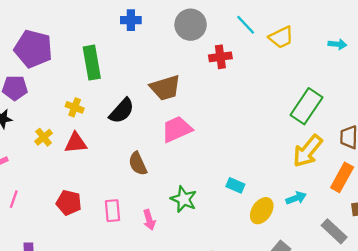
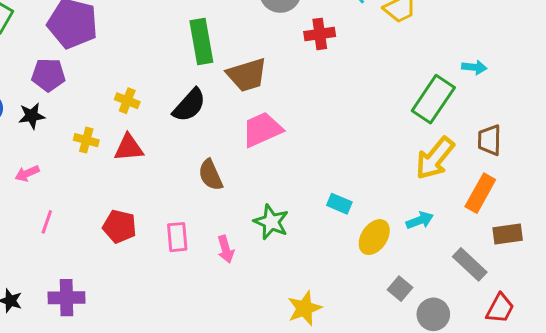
cyan arrow: (337, 44) -> (474, 67), moved
green rectangle: (92, 63) -> (201, 42), moved
yellow cross: (44, 137) -> (86, 140), turned -36

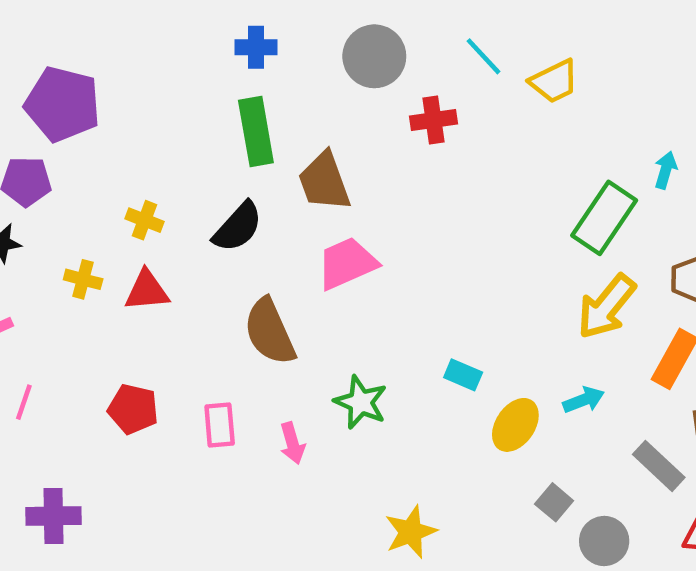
cyan arrow: (474, 67) -> (666, 170), turned -80
brown trapezoid: (247, 75) -> (324, 181), turned 87
brown semicircle: (211, 175) -> (270, 332), size x1.4

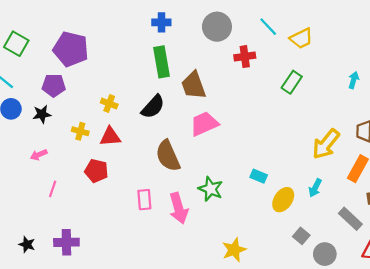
green rectangle: (604, 218) -> (292, 82), moved, size x0.7
cyan arrow: (584, 400) -> (315, 188), turned 138
red pentagon: (133, 409) -> (96, 171), moved
pink arrow: (292, 443) -> (179, 208), size x1.6

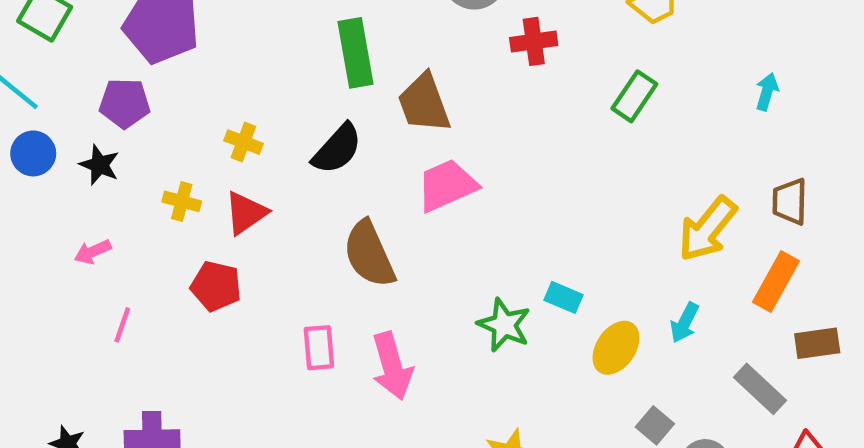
black star: (42, 114) -> (99, 165), turned 30
red triangle: (110, 137) -> (246, 213), turned -30
green star: (211, 189) -> (504, 325), moved

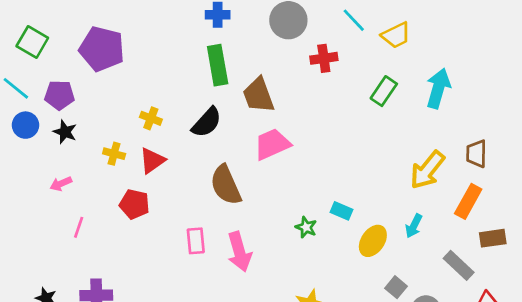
cyan arrow: (767, 92) -> (438, 88), moved, size x1.8
purple pentagon: (125, 103) -> (60, 95), moved
green star: (504, 325) -> (306, 227), size x0.7

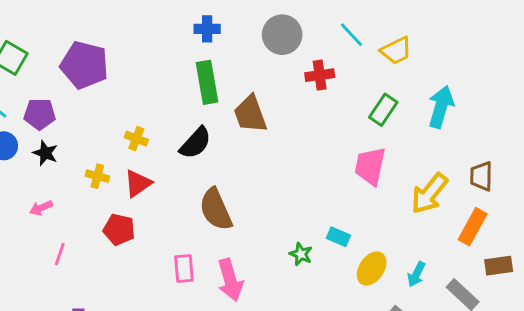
pink trapezoid: (272, 144) -> (370, 166), moved, turned -54
cyan arrow: (414, 226) -> (416, 274), moved

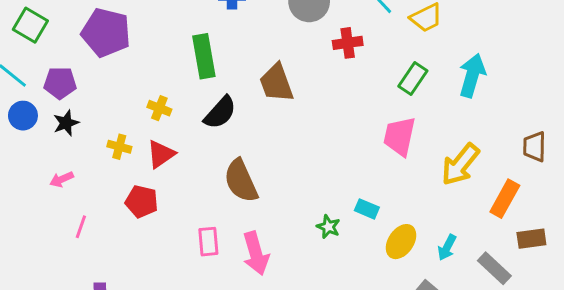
green rectangle: (207, 82) -> (204, 56), moved
black star: (45, 153) -> (66, 123), turned 30
brown trapezoid: (481, 176) -> (534, 147), moved

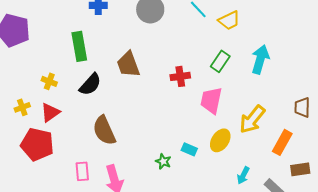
red cross: (348, 43) -> (180, 76), moved
yellow cross: (119, 147) -> (22, 107), turned -35
red pentagon: (142, 202) -> (37, 144), size x1.5
yellow ellipse: (401, 242) -> (220, 140), moved

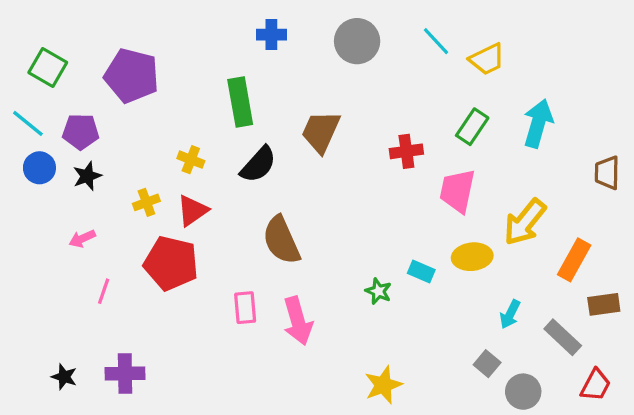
brown trapezoid: (128, 64) -> (321, 132), turned 44
brown trapezoid: (302, 107) -> (607, 173), moved
yellow ellipse: (220, 140) -> (472, 257), turned 50

